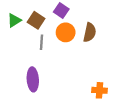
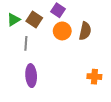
gray line: (42, 42) -> (26, 43), moved
orange cross: (99, 90) -> (94, 77), moved

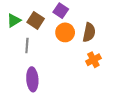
orange cross: (94, 77) -> (93, 60), moved, turned -32

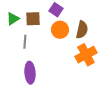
brown square: (36, 20) -> (33, 19), turned -35
orange cross: (93, 60) -> (86, 55), size x1.5

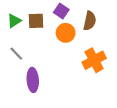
brown semicircle: (82, 30) -> (90, 21), moved
gray line: (25, 42) -> (16, 54), moved, turned -48

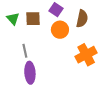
green triangle: (14, 21) -> (13, 19), turned -40
gray line: (16, 54) -> (25, 51), moved, turned 32

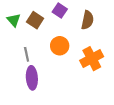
brown square: (33, 19) -> (35, 20), turned 35
orange circle: (60, 30) -> (60, 46), moved

